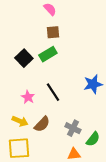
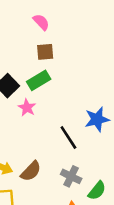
black line: (53, 92) -> (68, 137), moved
pink star: (28, 97) -> (27, 108), moved

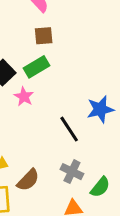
brown semicircle: (31, 171) -> (28, 180), moved

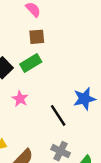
pink star: (24, 97) -> (20, 99), moved

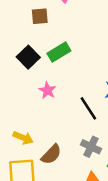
brown square: (37, 37) -> (40, 16), moved

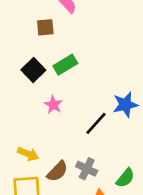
black line: (88, 108) -> (96, 123), turned 75
gray cross: (91, 147) -> (87, 169), moved

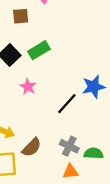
gray cross: (87, 169) -> (69, 146), moved
green semicircle: (125, 178) -> (94, 153), turned -126

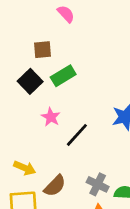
brown square: (21, 16) -> (43, 50), moved
black line: (67, 104) -> (77, 135), moved

